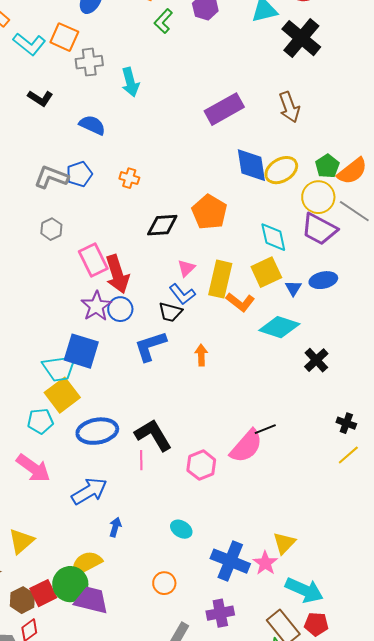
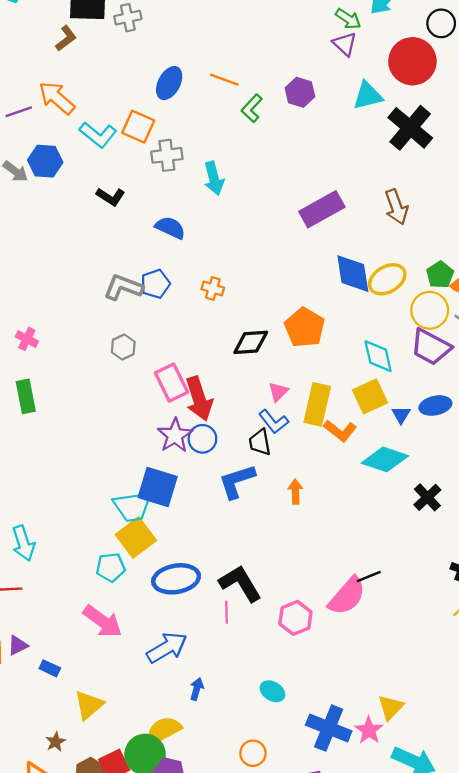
black trapezoid: (170, 312) -> (260, 442), turned 65

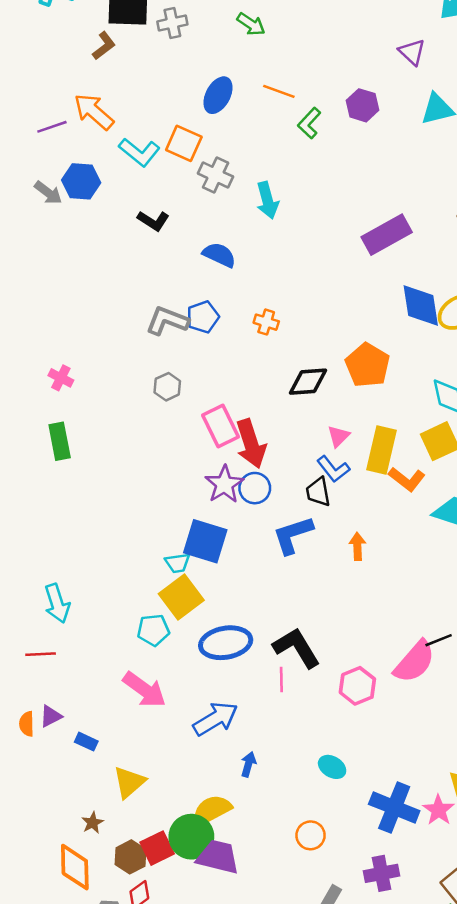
green arrow: (348, 19) -> (251, 24), moved
gray cross: (167, 155) -> (215, 175), turned 32
cyan trapezoid: (132, 507) -> (177, 563), size x0.6

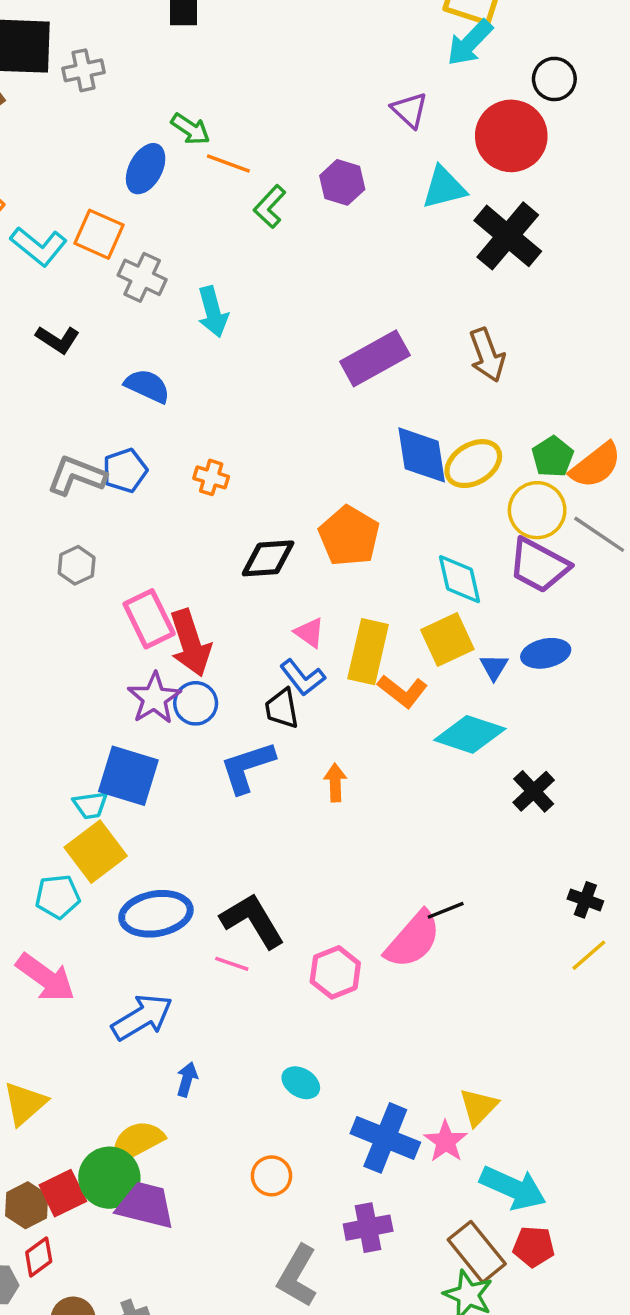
green arrow: (251, 24) -> (190, 129), moved
pink triangle: (338, 436) -> (309, 633), turned -40
pink line: (281, 679) -> (232, 964), turned -70

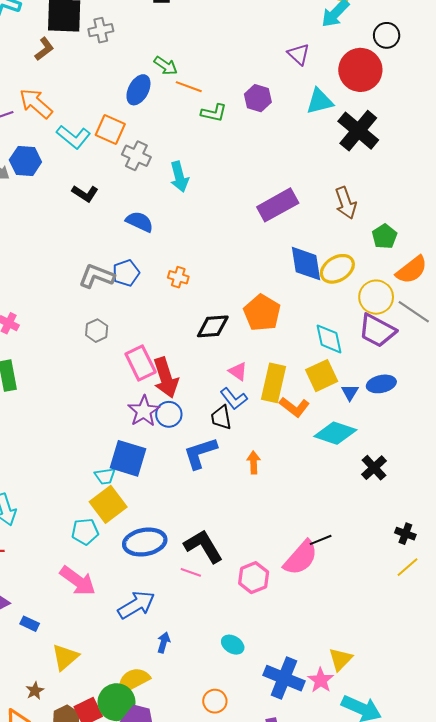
green L-shape: (270, 207) -> (214, 113), turned -120
green pentagon: (553, 457) -> (384, 236), moved

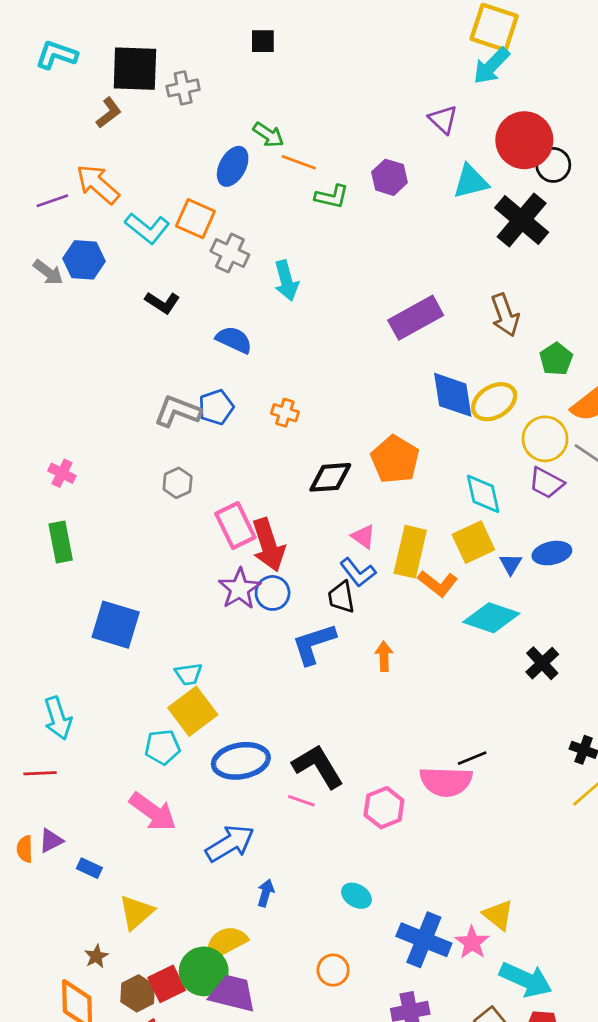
black circle: (387, 35) -> (553, 165), moved
purple trapezoid: (377, 331) -> (546, 483), size x0.7
blue square: (128, 458) -> (116, 625), moved
pink semicircle: (301, 558) -> (446, 782), turned 51
yellow triangle: (340, 659) -> (498, 915), turned -35

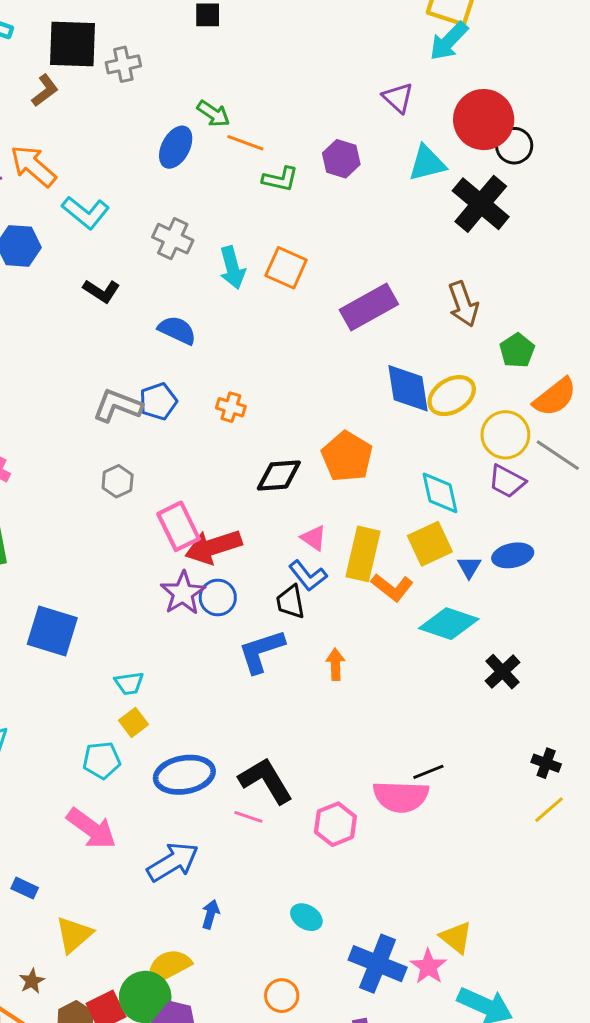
orange square: (195, 219) -> (286, 268), moved
red arrow: (268, 545) -> (213, 547), turned 90
yellow square: (193, 711) -> (134, 722), size x0.6

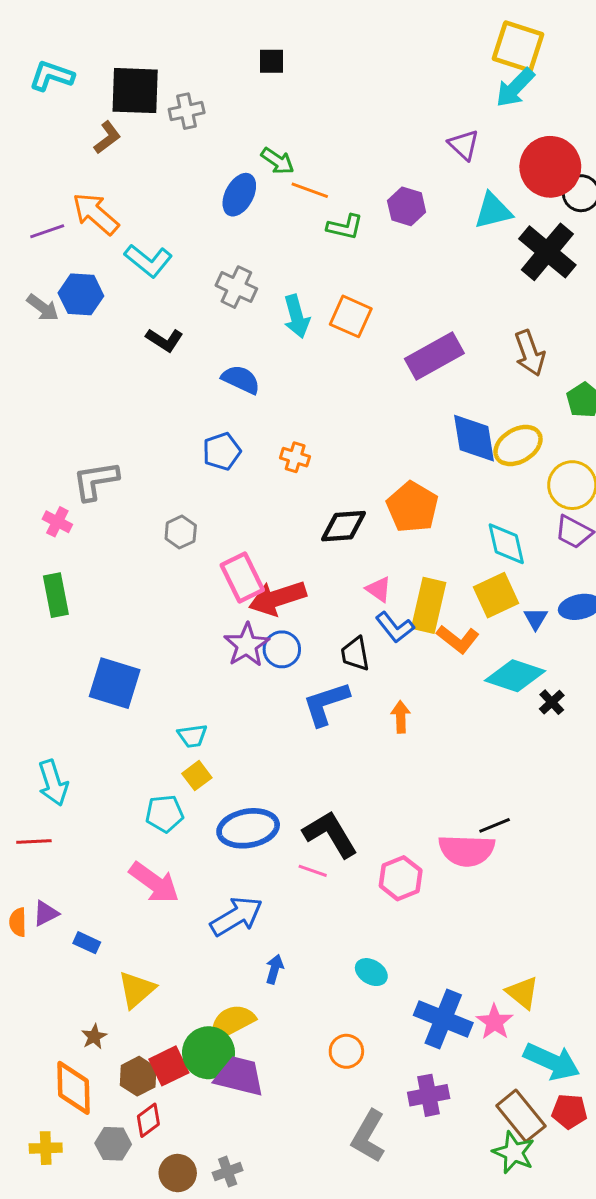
gray L-shape: (118, 406) -> (96, 481), moved, turned -30
blue L-shape: (308, 576) -> (395, 627), moved
black cross: (503, 672) -> (552, 702), moved, size x0.7

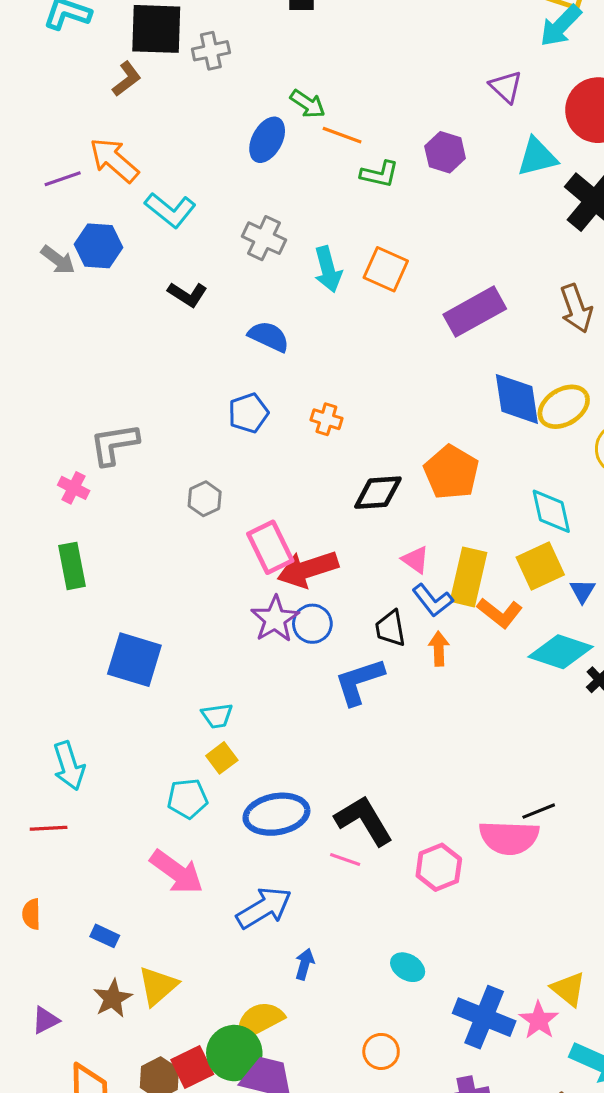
orange arrow: (401, 717) -> (439, 649), moved
purple triangle: (46, 913) -> (45, 1020), moved
brown star: (94, 1037) -> (113, 998), moved, size x1.4

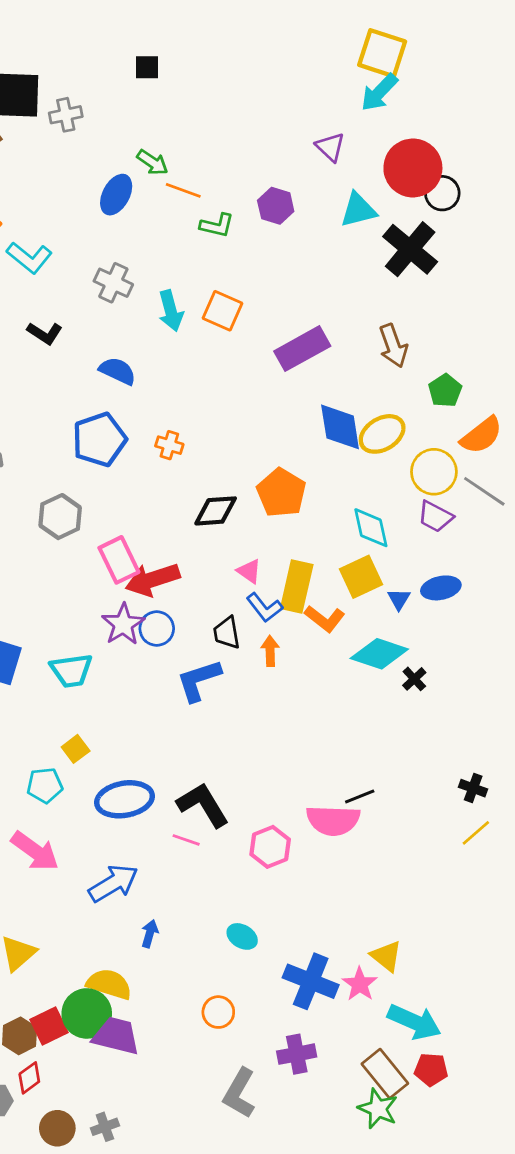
blue pentagon: (248, 413) -> (99, 440), size x1.5
gray hexagon: (205, 499) -> (60, 517), size x1.4
cyan trapezoid: (217, 716) -> (71, 671), moved, size x1.5
yellow semicircle: (259, 1020) -> (109, 984), turned 45

